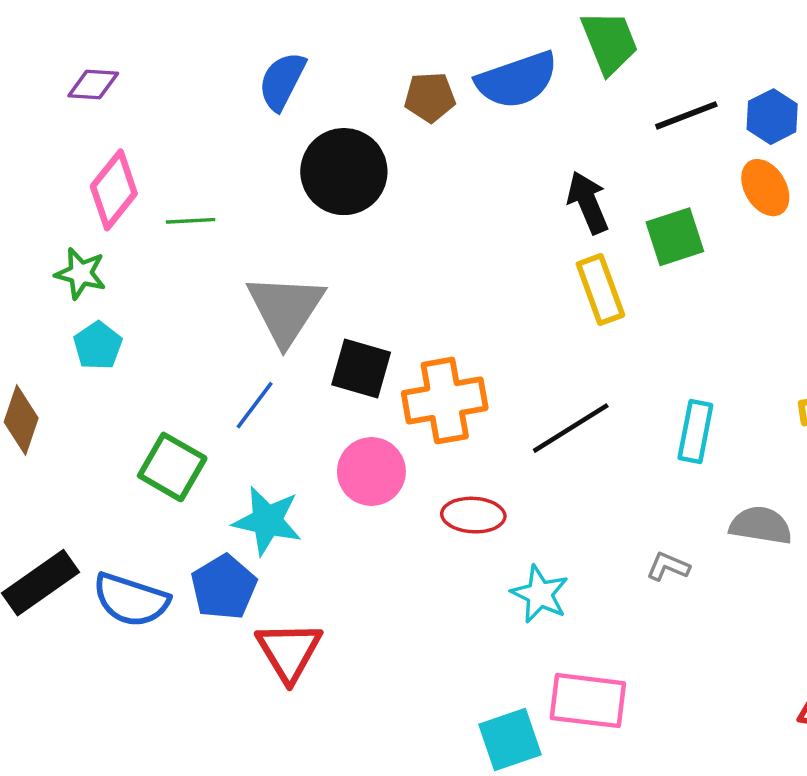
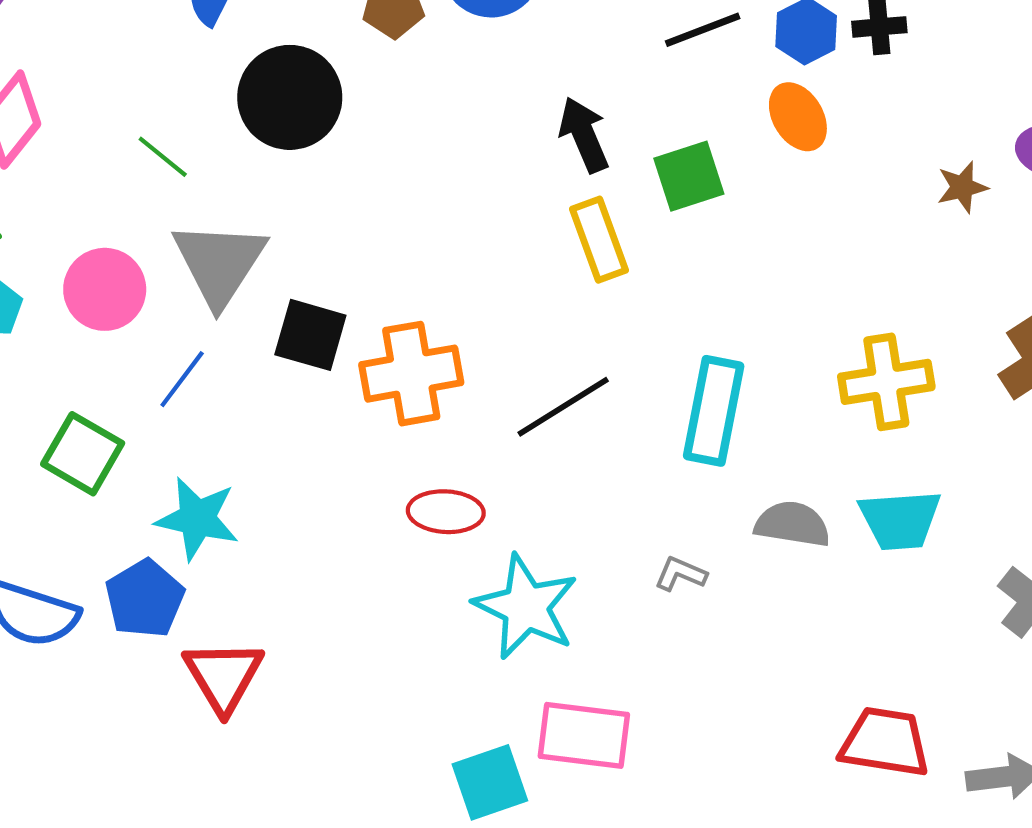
green line: (191, 221) -> (163, 157), moved, turned 42
cyan rectangle: (695, 431) -> (714, 411), size x1.4
pink circle: (371, 472) -> (105, 289), moved
cyan star: (540, 594) -> (526, 607), size x1.5

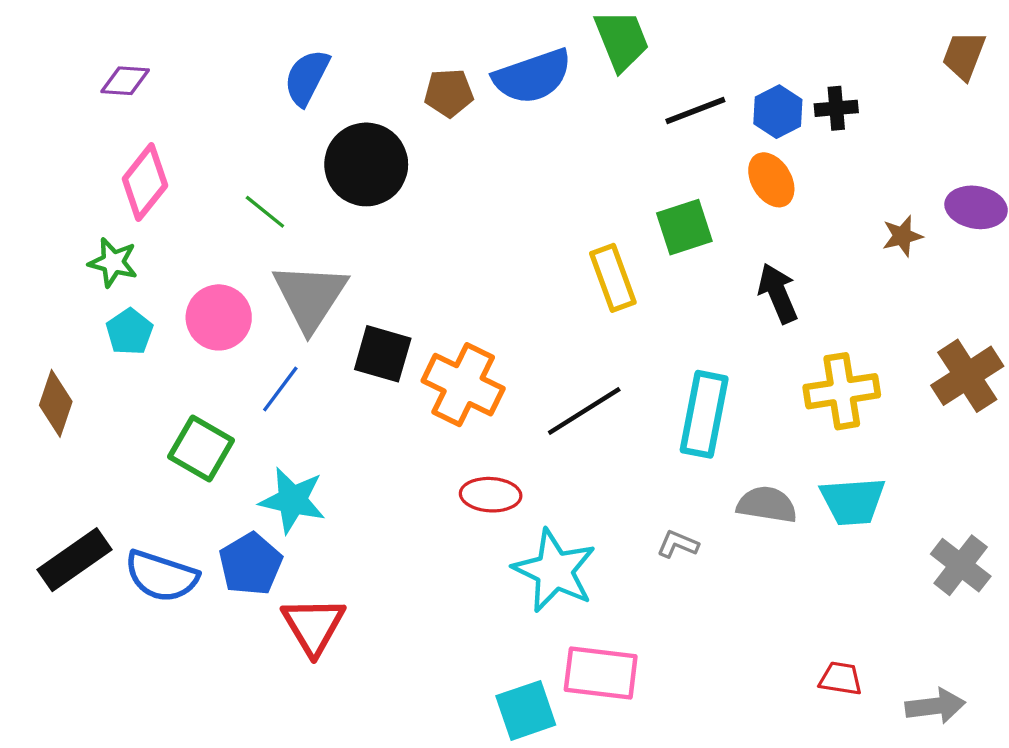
black arrow: (584, 135) -> (778, 293), moved
orange cross: (411, 374) -> (463, 385), turned 36
red trapezoid: (885, 742) -> (841, 679), size x0.6

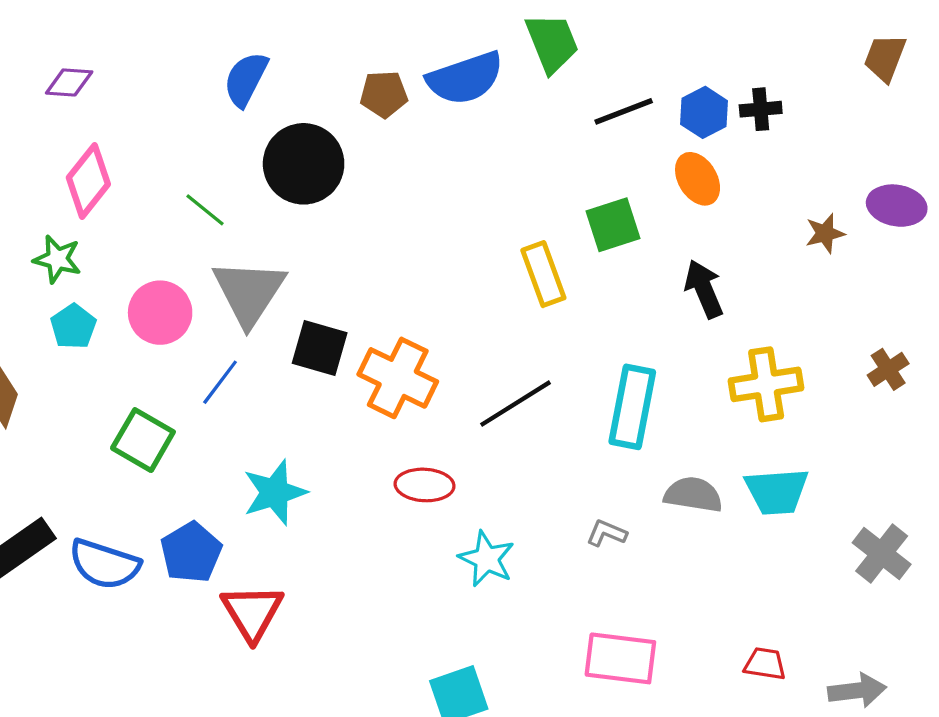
brown cross: (967, 376) -> (888, 369), size x0.6
cyan star: (292, 500) -> (275, 492), moved, turned -30
cyan star: (554, 571) -> (487, 559), size x0.7
pink rectangle: (601, 673) -> (620, 658), moved

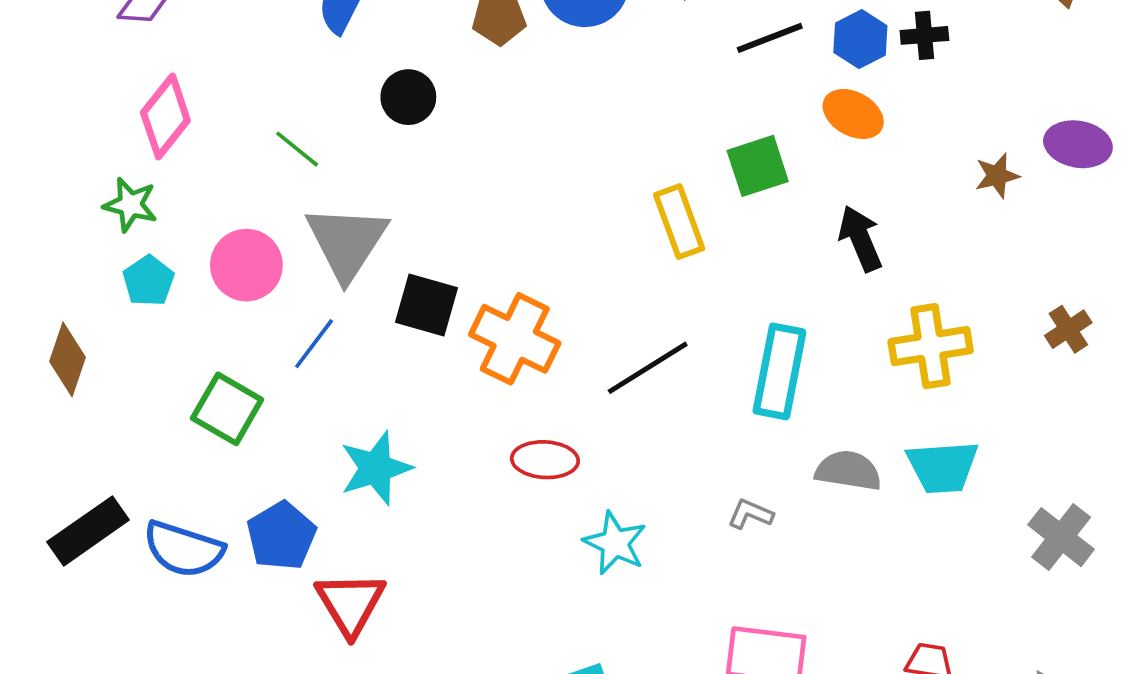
black circle: (304, 164) -> (408, 97), size x0.6
orange ellipse: (698, 179) -> (853, 114), turned -30

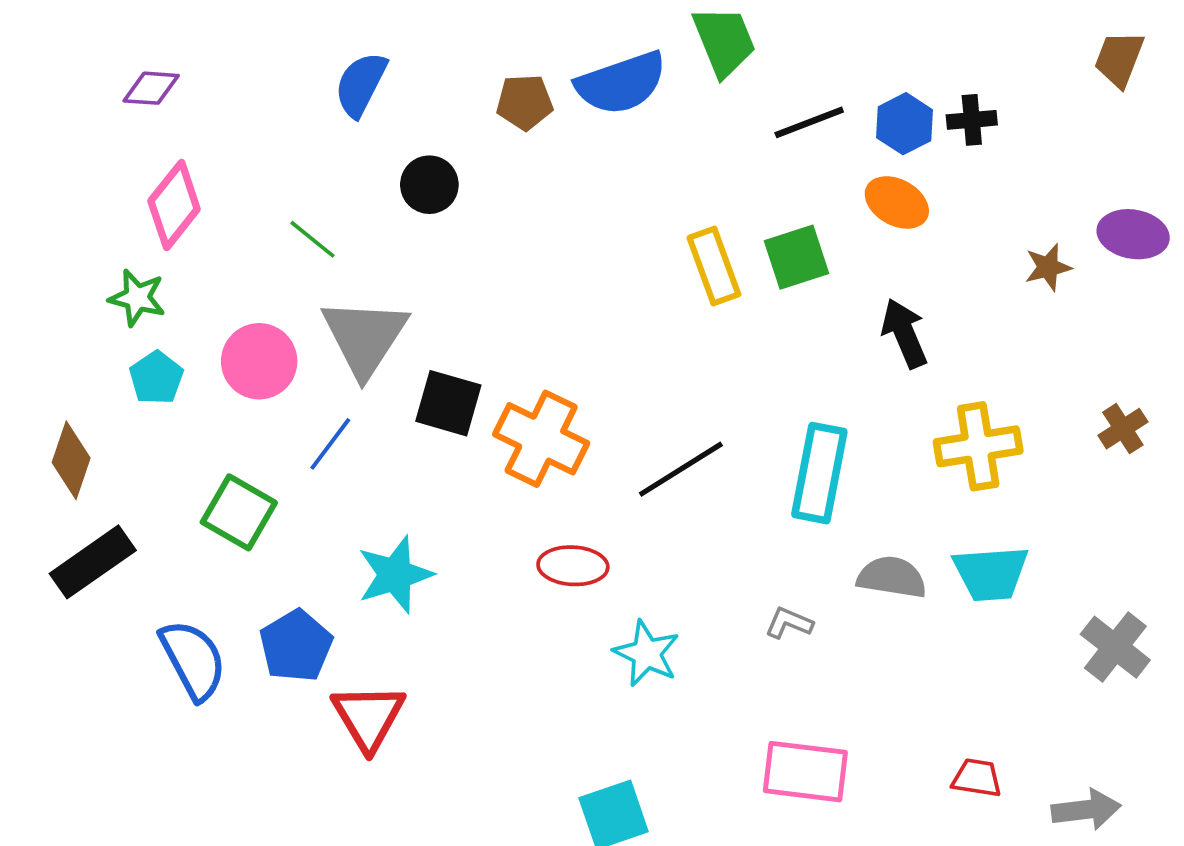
yellow rectangle: (679, 222) -> (714, 266), moved
black rectangle: (88, 531) -> (93, 562), moved
blue semicircle: (184, 549) -> (193, 660), turned -136

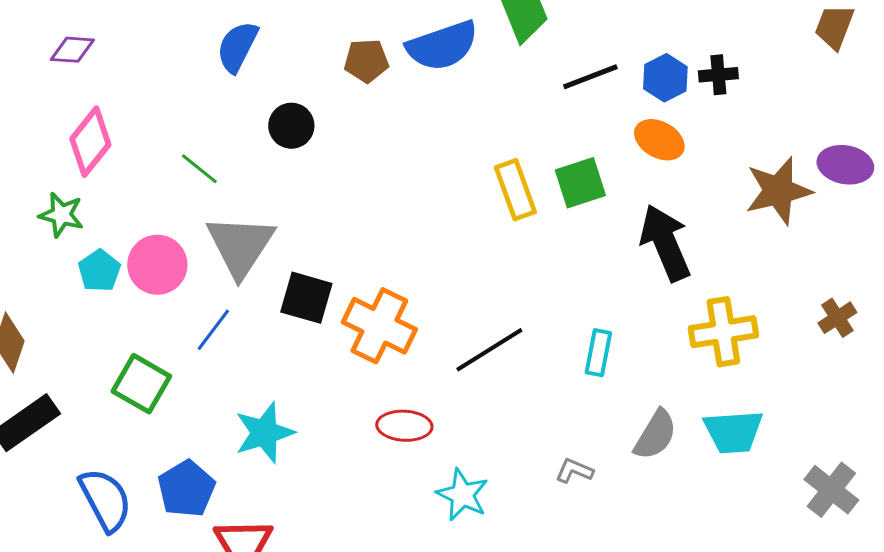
brown star: (1048, 267) -> (778, 191), size x1.8
black arrow: (904, 333) -> (665, 243), size x1.4
cyan pentagon: (156, 378) -> (99, 271), moved
cyan rectangle: (819, 473) -> (598, 353), size x0.6
gray semicircle: (892, 577) -> (655, 435), turned 112

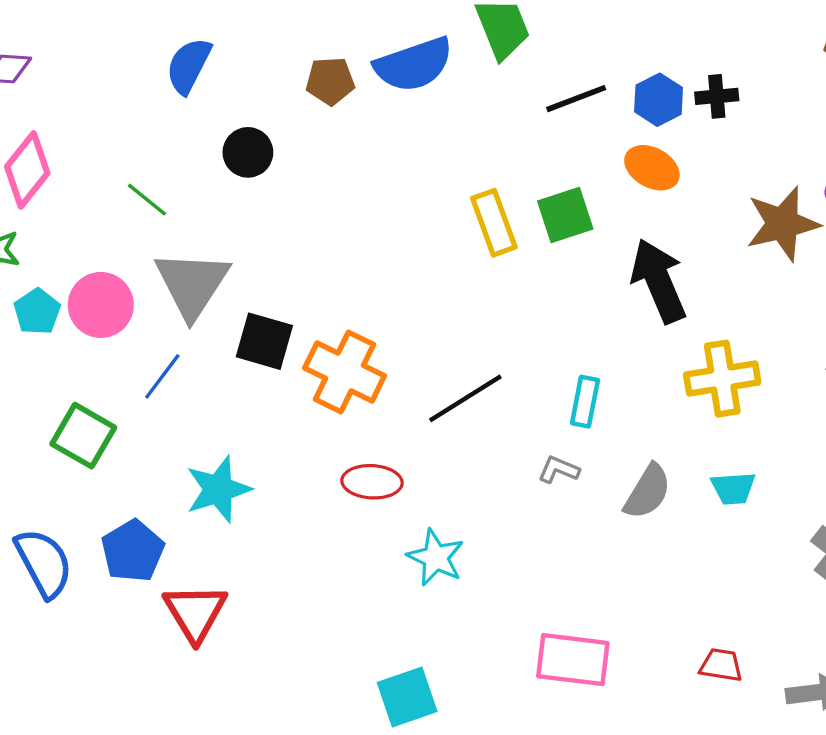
cyan trapezoid: (733, 432) -> (733, 488), size x0.7
gray L-shape: (574, 471) -> (559, 470), moved

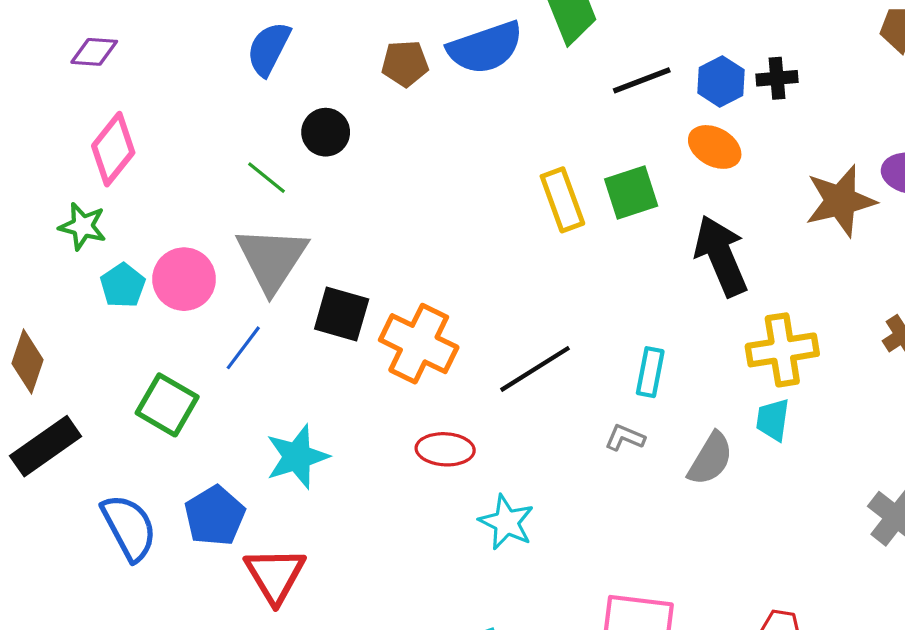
green line: (147, 200) -> (266, 178), moved
cyan trapezoid: (733, 488) -> (773, 420), moved, turned 102

